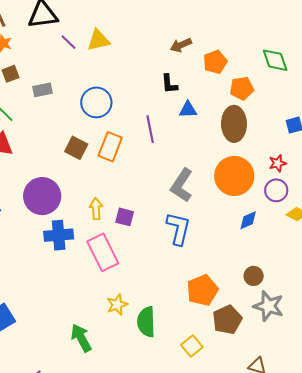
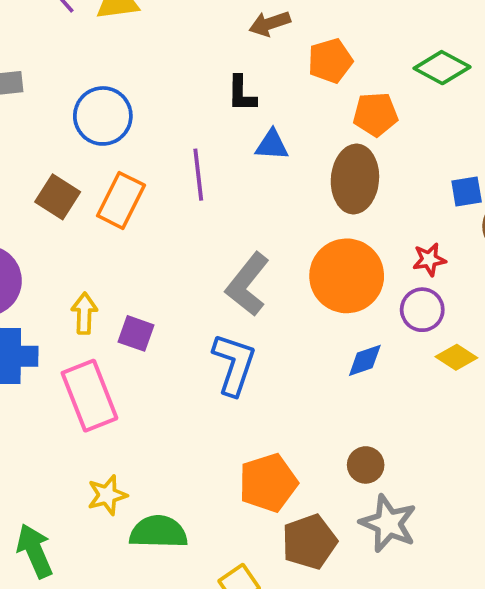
green diamond: (275, 60) -> (442, 68), turned -48
green semicircle: (146, 322) -> (158, 532), turned 88

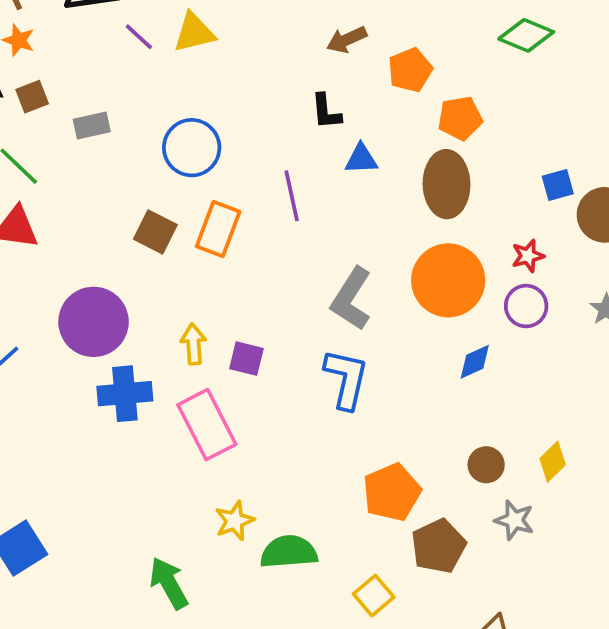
green diamond: (442, 68) -> (526, 35), moved
yellow diamond: (456, 357) -> (553, 462), moved, turned -72
gray star: (388, 523) -> (514, 520), size x0.7

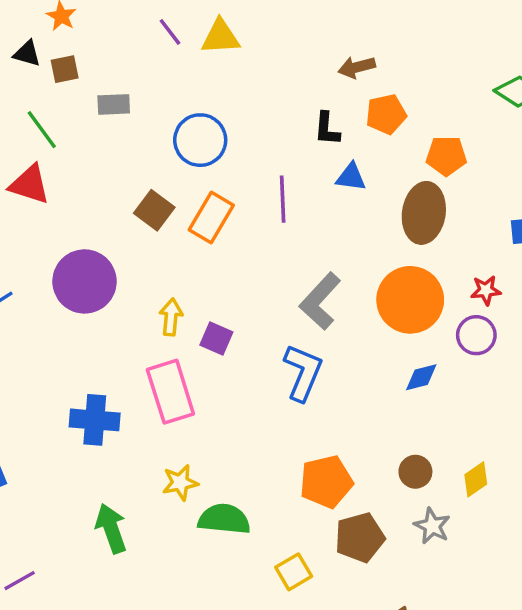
orange pentagon: (410, 70) -> (386, 114), moved
blue cross: (125, 394) -> (95, 420), moved

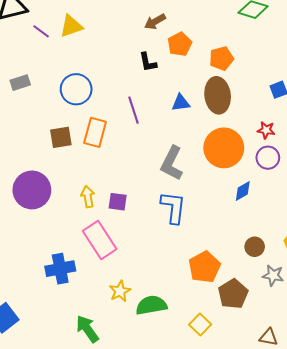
blue triangle: (351, 177) -> (181, 103), moved
brown square: (154, 210) -> (61, 137), turned -30
red star: (486, 290) -> (266, 130), turned 30

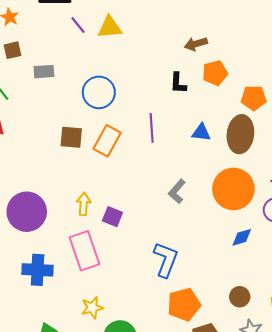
gray L-shape: (172, 163) -> (177, 191), size x0.7
purple circle: (32, 190) -> (27, 212), moved
blue L-shape: (173, 207) -> (166, 260), moved

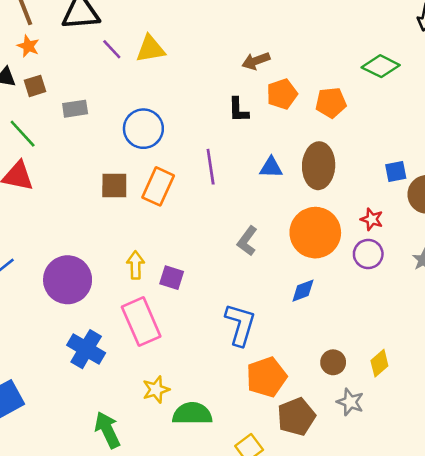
orange pentagon: (254, 98) -> (331, 103), moved
blue diamond: (242, 237) -> (303, 291), moved
blue cross: (38, 270) -> (86, 349), turned 32

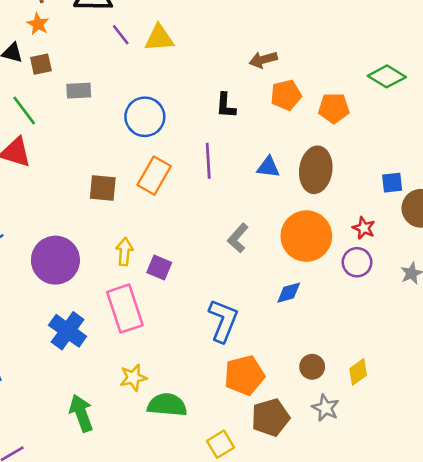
black L-shape: (238, 110) -> (226, 106), moved
brown square: (114, 186) -> (103, 188), moved

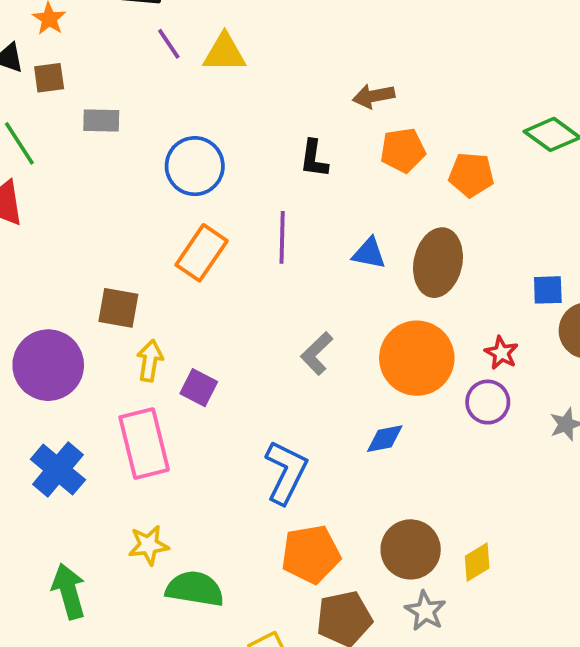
brown square: (103, 188) -> (118, 308), moved
brown circle: (312, 367) -> (411, 549), size x1.6

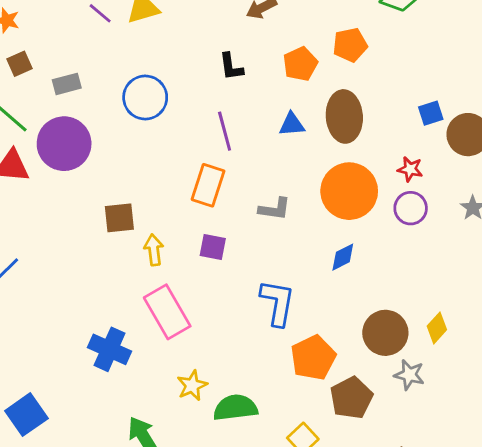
orange pentagon: (403, 150) -> (300, 64), moved
orange rectangle: (202, 253) -> (208, 185), moved
gray L-shape: (317, 353) -> (275, 209), turned -112
purple circle: (48, 365) -> (64, 144), moved
purple square: (199, 388) -> (213, 247), moved

